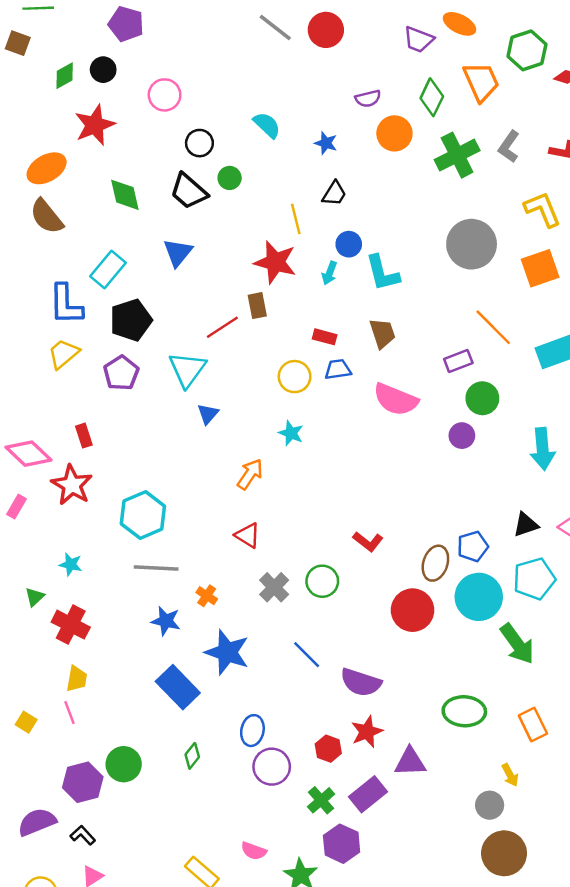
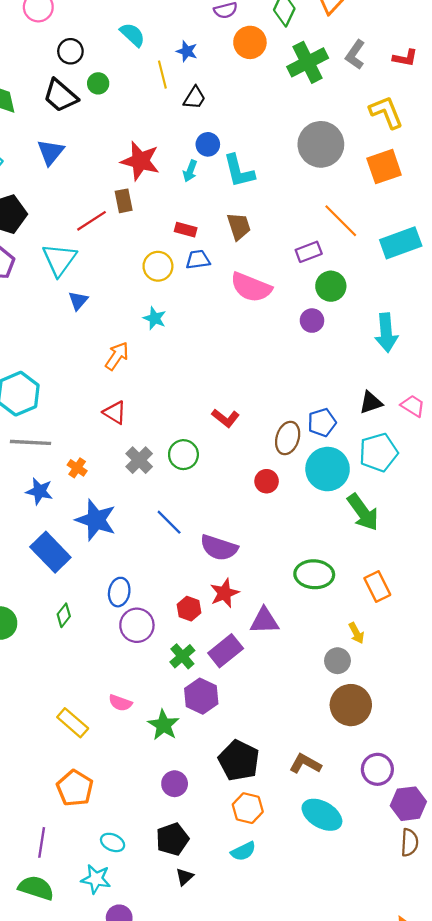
yellow line: (296, 219) -> (162, 75), moved
red circle: (413, 610) -> (267, 481), size x0.6

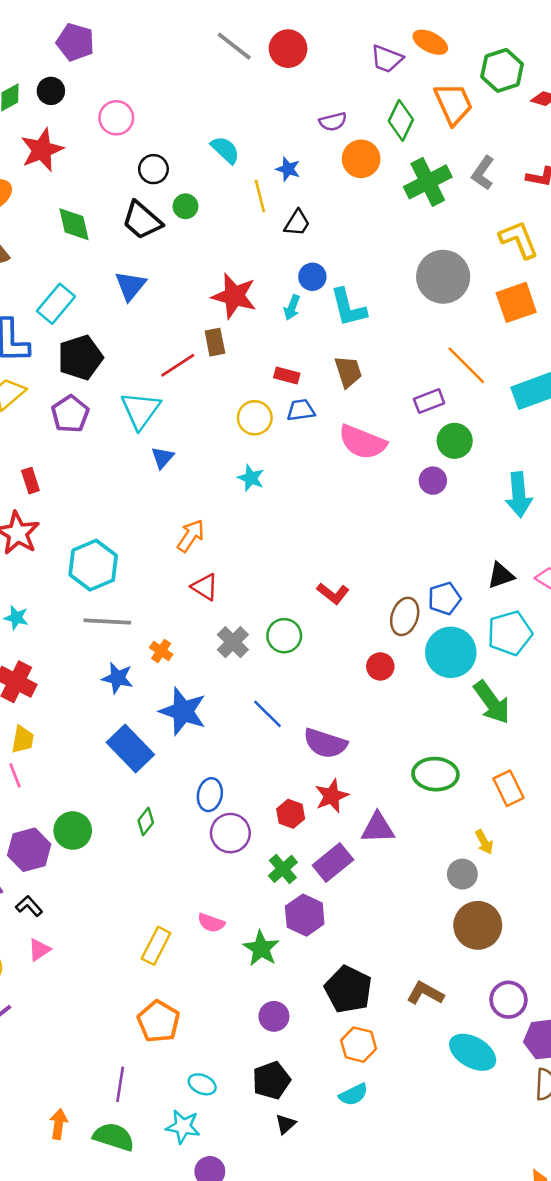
orange arrow: (117, 356) -> (191, 536), moved
yellow rectangle: (73, 723) -> (156, 946), turned 76
cyan ellipse: (322, 815) -> (473, 1052), moved

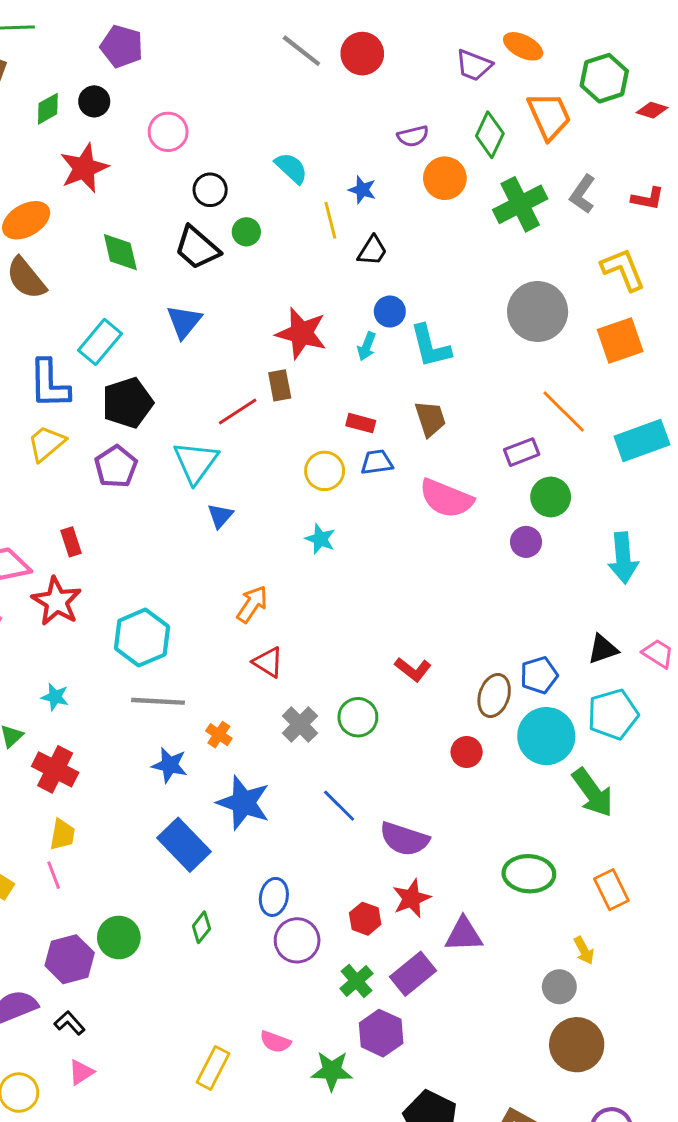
green star: (261, 948) -> (332, 1071), turned -30

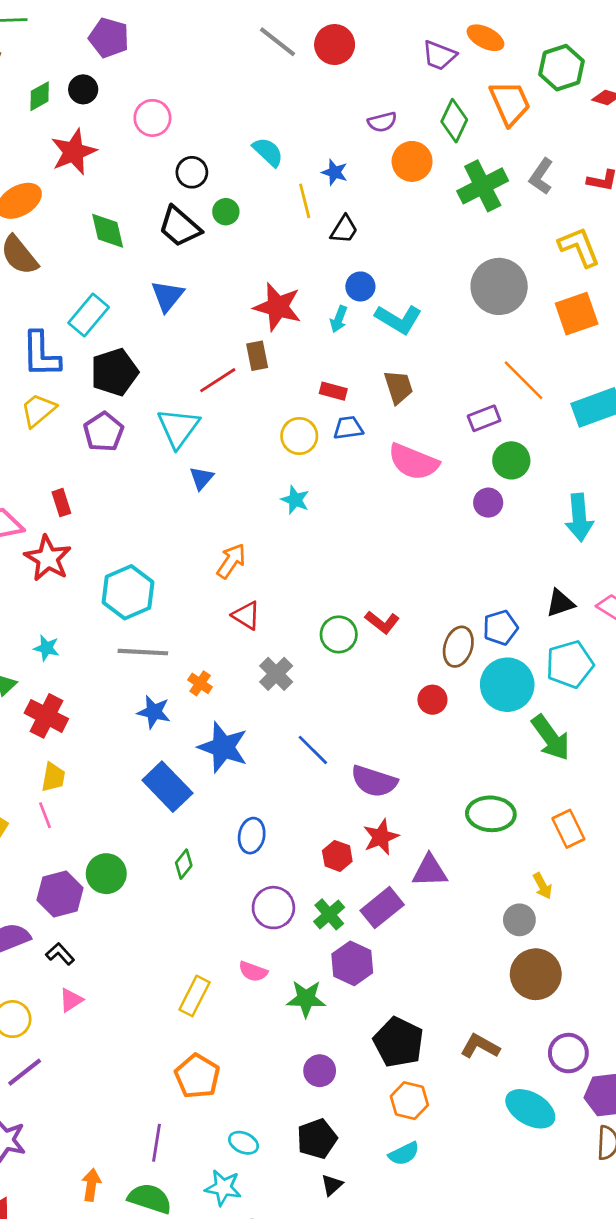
cyan L-shape: (430, 346) -> (398, 319), turned -45
green circle: (358, 717) -> (339, 634), moved
purple circle: (297, 940) -> (273, 908), moved

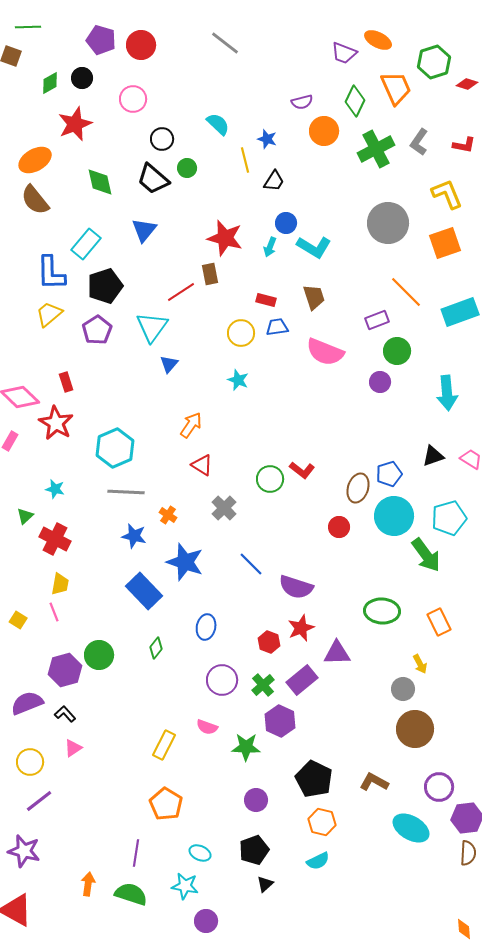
red circle: (335, 45) -> (141, 45), moved
cyan pentagon: (570, 664) -> (449, 518), moved

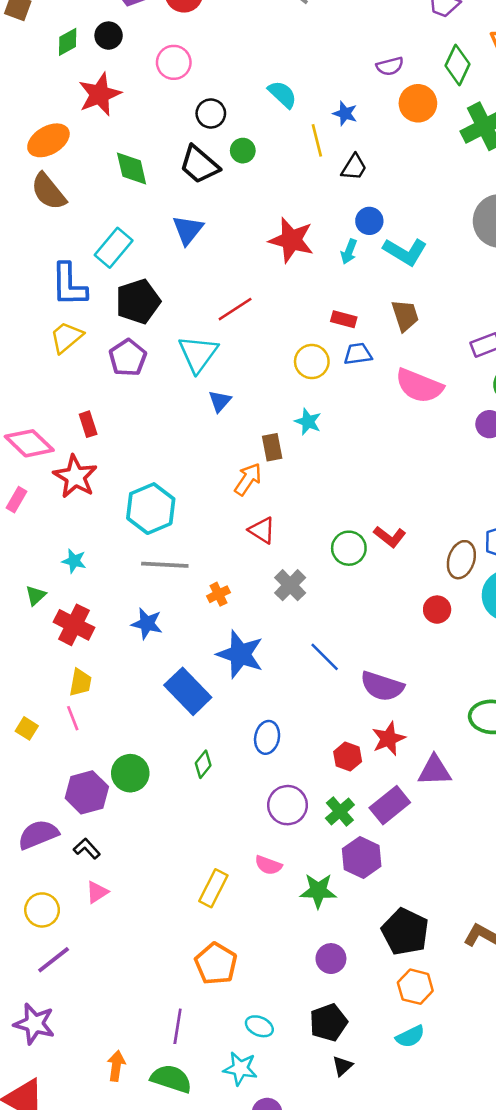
brown rectangle: (210, 274) -> (272, 447), moved
orange cross: (168, 515) -> (218, 594), turned 30
blue star: (134, 536) -> (147, 624), moved

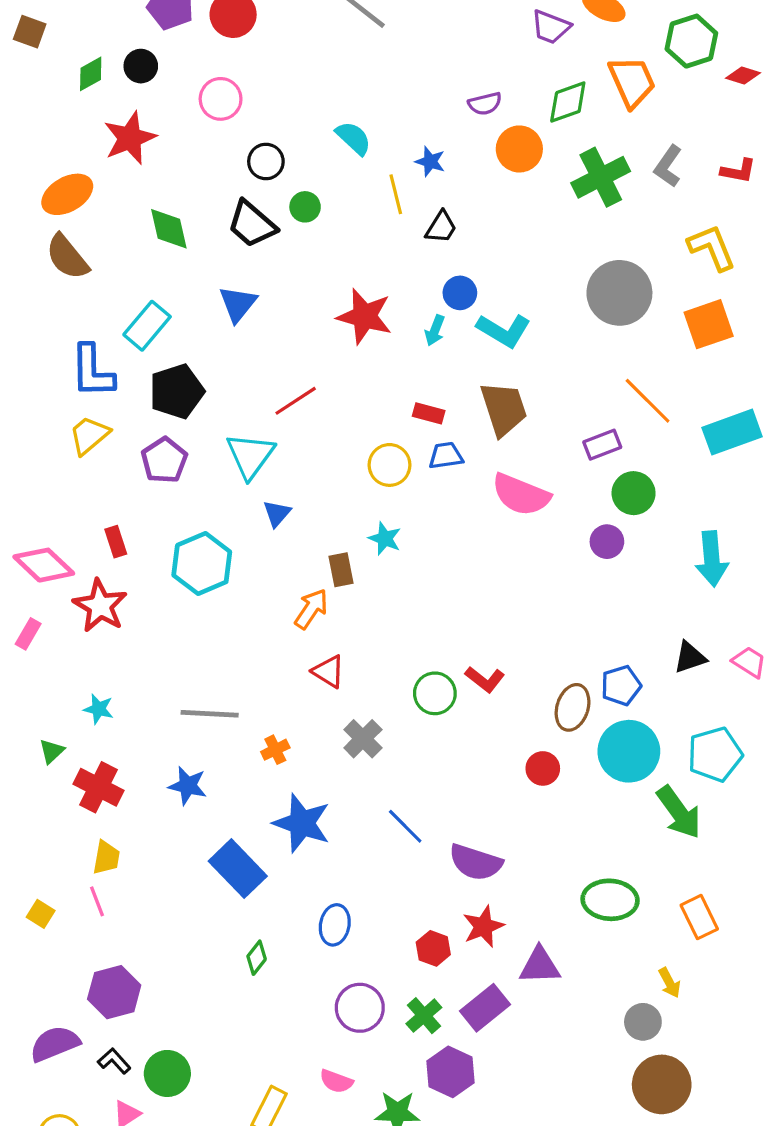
green diamond: (458, 65) -> (568, 102), turned 45
brown trapezoid: (405, 315) -> (504, 409), size x1.4
cyan hexagon: (151, 509) -> (202, 564), moved
green circle: (130, 773) -> (167, 1073), moved

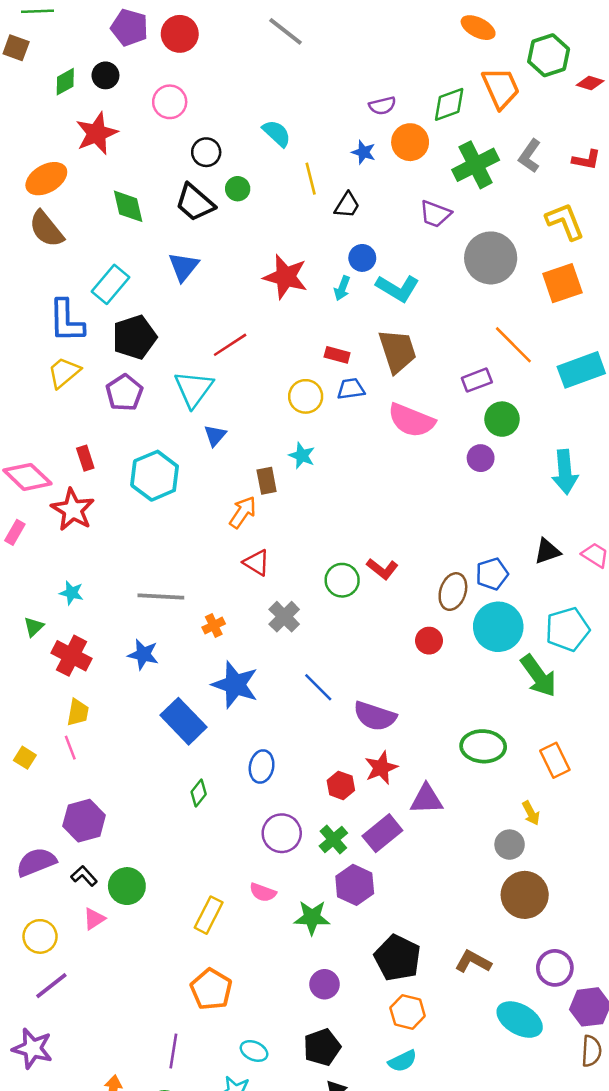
purple trapezoid: (551, 27) -> (435, 214), moved
blue star: (430, 161) -> (364, 152), moved

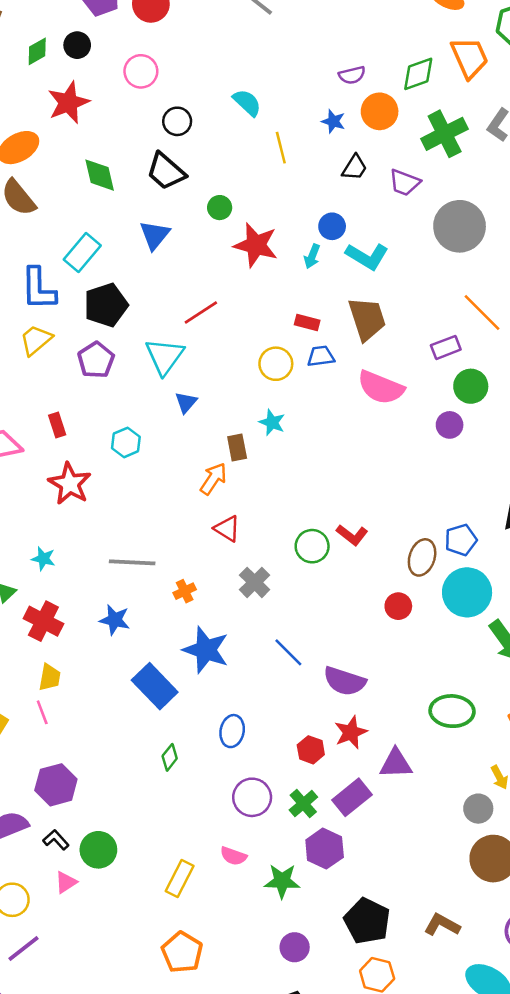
green circle: (238, 189) -> (220, 208), moved
black trapezoid: (347, 205) -> (355, 168), moved
cyan hexagon: (155, 476) -> (126, 442), size x0.6
red star: (73, 510) -> (70, 484), moved

